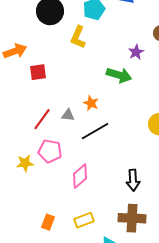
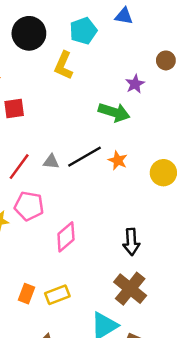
orange star: (91, 103) -> (118, 160), moved
black line: (95, 131) -> (84, 157), moved
brown cross: (132, 218) -> (130, 289), turned 36
yellow rectangle: (84, 220) -> (57, 295), moved

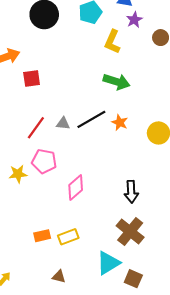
yellow L-shape: (63, 65) -> (112, 42), moved
purple star: (135, 84) -> (134, 20), moved
orange rectangle: (26, 294) -> (42, 236), turned 56

